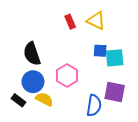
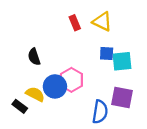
black semicircle: (32, 54) -> (34, 57), size x0.7
blue circle: (33, 82) -> (55, 86), moved
yellow semicircle: (44, 99) -> (35, 94), moved

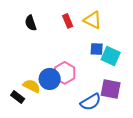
black semicircle: (34, 57) -> (31, 23), moved
cyan square: (122, 61) -> (111, 56), turned 30
blue semicircle: (100, 112) -> (91, 102), turned 50

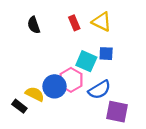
cyan square: (111, 56) -> (86, 61), moved
purple square: (111, 89) -> (117, 112), moved
blue semicircle: (91, 102) -> (99, 90), moved

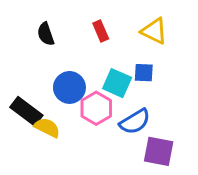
yellow triangle: (102, 22) -> (154, 31), moved
blue circle: (55, 86) -> (69, 87), moved
black rectangle: (19, 106) -> (26, 111), moved, size x1.5

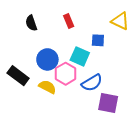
yellow triangle: (154, 31) -> (120, 21), moved
blue square: (144, 73) -> (98, 40), moved
yellow semicircle: (47, 128) -> (47, 87), moved

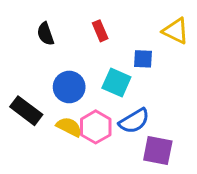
pink hexagon: (66, 74) -> (96, 127), moved

